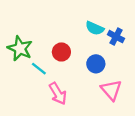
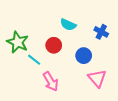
cyan semicircle: (95, 28) -> (68, 25), moved

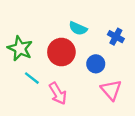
red circle: (54, 45) -> (61, 52), size x1.5
cyan line: (34, 60) -> (32, 78), moved

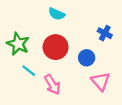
cyan semicircle: (78, 28) -> (57, 14), moved

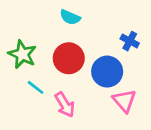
blue circle: (87, 58) -> (107, 72), size x1.5

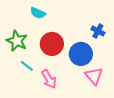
cyan semicircle: (70, 17) -> (38, 13), moved

